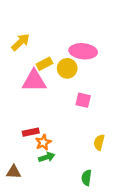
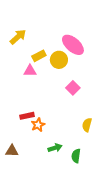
pink ellipse: (83, 51) -> (73, 45), turned 35
pink triangle: (34, 81) -> (30, 71), size x0.6
pink square: (83, 100) -> (73, 88), turned 32
green arrow: (47, 157) -> (55, 148), moved

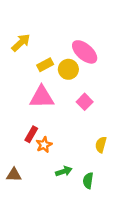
pink triangle: (30, 71) -> (42, 97), moved, size x1.6
red rectangle: (27, 116) -> (31, 134), turned -48

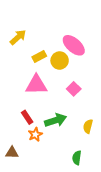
red rectangle: (31, 134) -> (27, 117), turned -64
orange star: (44, 145) -> (35, 134), moved
green arrow: (64, 171) -> (56, 120), moved, size x1.5

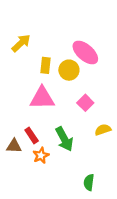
yellow rectangle: (39, 56) -> (46, 65), turned -56
green arrow: (56, 120) -> (64, 139), turned 80
yellow semicircle: (88, 126) -> (103, 130), moved, turned 56
brown triangle: (12, 153) -> (14, 146), moved

